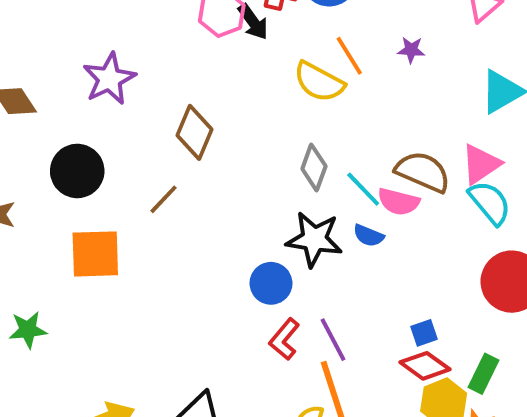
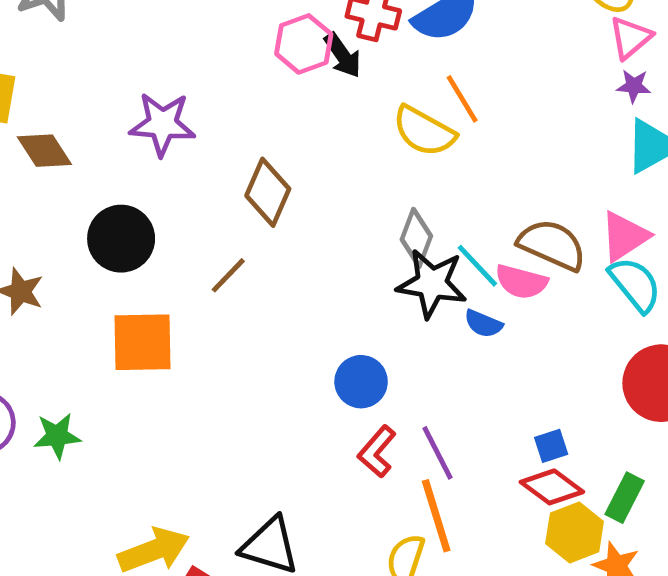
purple star: (411, 50) -> (634, 86), moved
purple star: (109, 79) -> (162, 124), turned 30
black star: (314, 239) -> (432, 283), moved

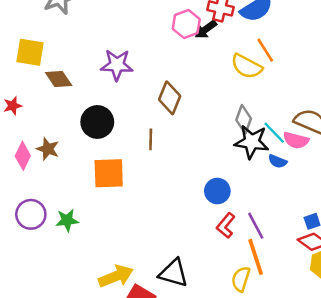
black arrow: (343, 55) -> (206, 29), turned 90
brown line: (228, 275) -> (151, 139), turned -42

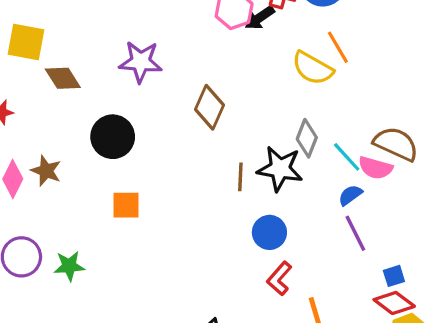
brown line: (151, 139) -> (240, 177), moved
black star: (252, 142) -> (280, 169), moved
blue semicircle: (278, 161) -> (350, 195), turned 120
orange square: (109, 173) -> (126, 205), size x0.7
purple line: (256, 226) -> (355, 233), moved

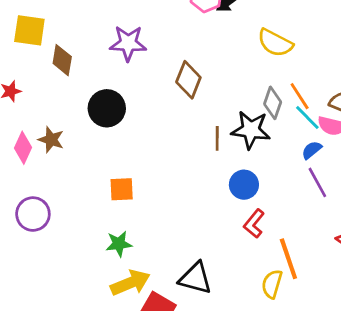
orange line: (338, 47) -> (300, 96), moved
brown diamond: (63, 78) -> (62, 60), turned 44
orange square: (126, 205) -> (122, 189), moved
green star: (69, 266) -> (119, 244), moved

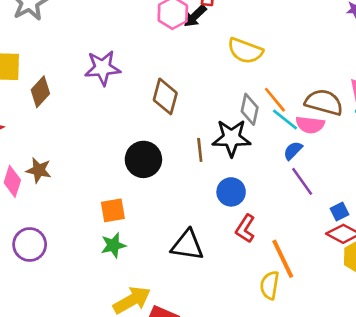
brown diamond: (62, 60) -> (40, 92), turned 40
black circle: (107, 108) -> (143, 159), moved
green star: (119, 244) -> (113, 245), moved
black triangle: (195, 278) -> (187, 245), moved

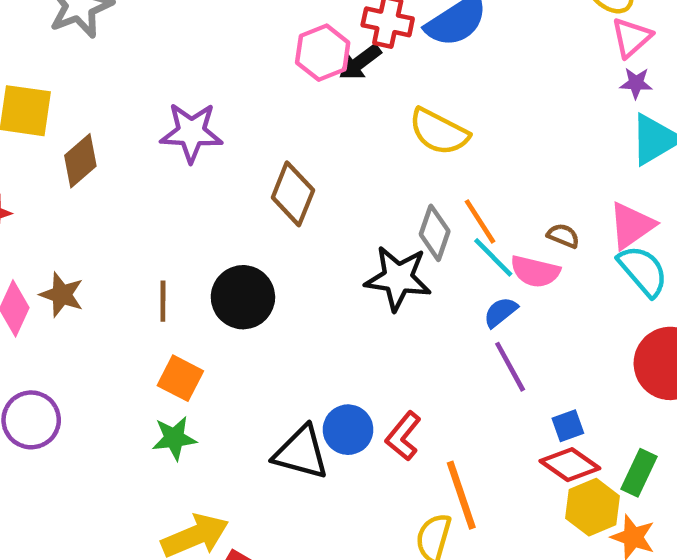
brown semicircle: (324, 102) -> (563, 236), size x0.5
brown line: (200, 150) -> (163, 301), moved
blue circle: (231, 192) -> (348, 430), moved
orange square: (113, 210) -> (180, 378), turned 30

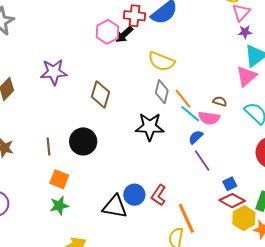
pink triangle: (631, 225) -> (246, 76), moved
gray diamond: (435, 233) -> (162, 92), moved

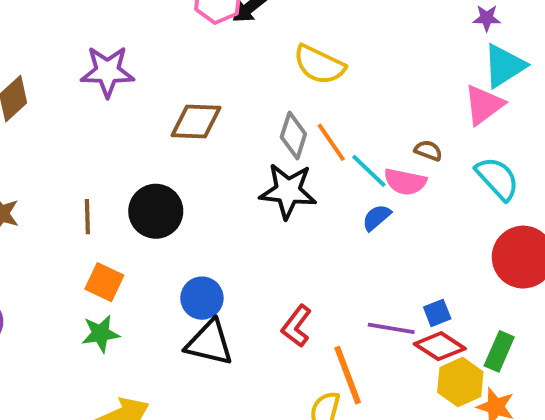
gray diamond: (162, 92) -> (293, 136), moved
brown diamond: (101, 94) -> (196, 122), turned 72
orange line: (183, 99) -> (331, 142), moved
purple line: (202, 161) -> (391, 328), moved, turned -50
blue circle: (134, 195) -> (202, 298), moved

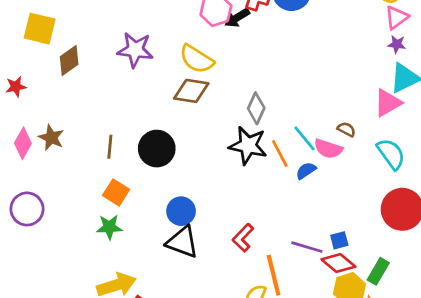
yellow semicircle: (319, 65) -> (197, 59), moved
orange line: (331, 142) -> (280, 153), moved

